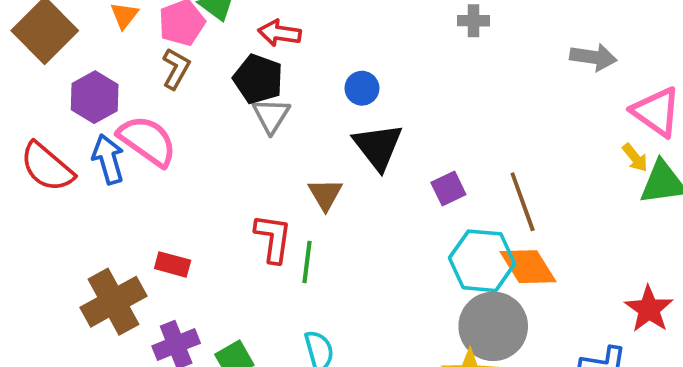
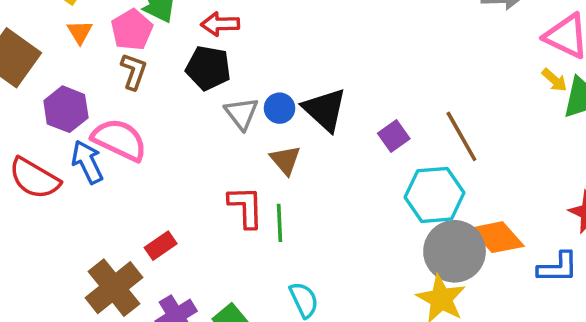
blue circle: (362, 88) -> (280, 108), moved
gray triangle: (271, 116) -> (242, 113), moved
red rectangle: (173, 264) -> (161, 246), turned -40
orange diamond: (528, 267) -> (497, 237), moved

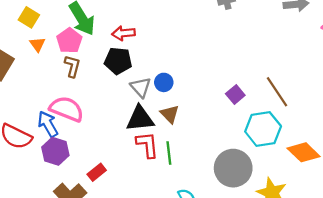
purple hexagon: (66, 109) -> (55, 151), moved
black triangle: (325, 110) -> (140, 119), moved, turned -44
gray circle: (455, 251) -> (233, 168), moved

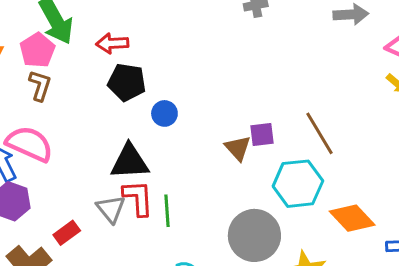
black pentagon: (118, 61) -> (127, 82), moved
gray triangle: (141, 87) -> (111, 209), moved
purple square: (235, 94) -> (262, 135), turned 30
brown triangle: (170, 114) -> (238, 148), moved

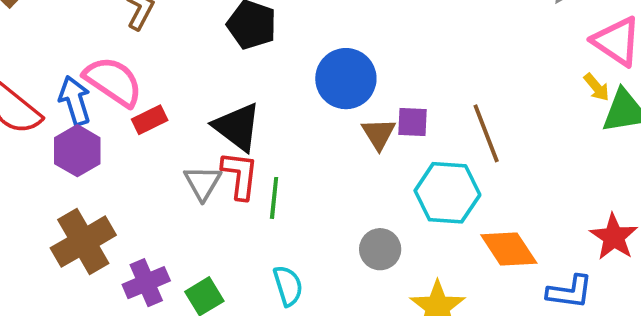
blue circle: (164, 113) -> (346, 79), moved, size x1.8
black triangle: (130, 162) -> (237, 127), turned 30
red rectangle: (67, 233) -> (150, 120), moved
gray circle: (254, 235) -> (380, 249), size x0.6

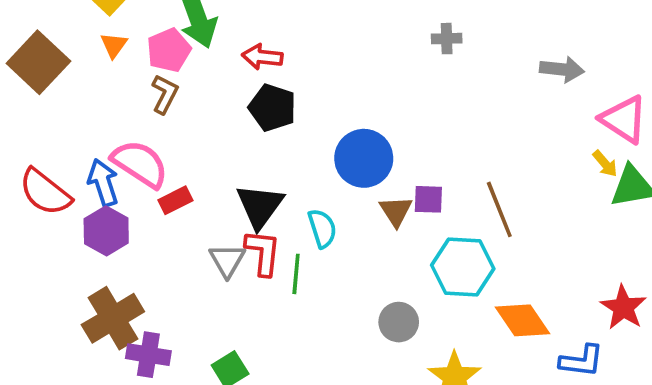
black triangle: (237, 127) -> (260, 206), turned 30
purple cross: (146, 283) -> (148, 355), moved, turned 33
cyan semicircle: (288, 286) -> (322, 228), moved

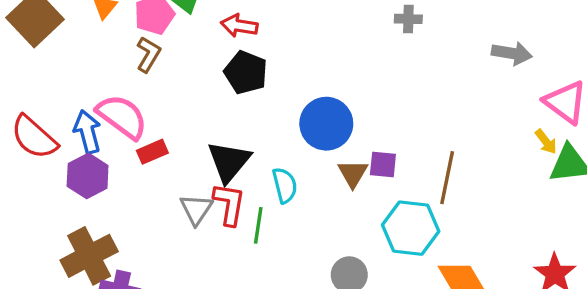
brown line: (499, 209) -> (447, 178), turned 30

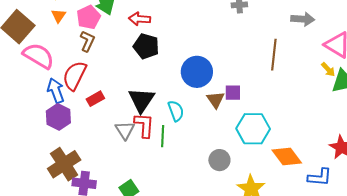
pink semicircle: (122, 117) -> (39, 56), moved
red semicircle: (34, 137) -> (75, 76), moved, turned 80
brown line: (447, 178) -> (274, 55), moved

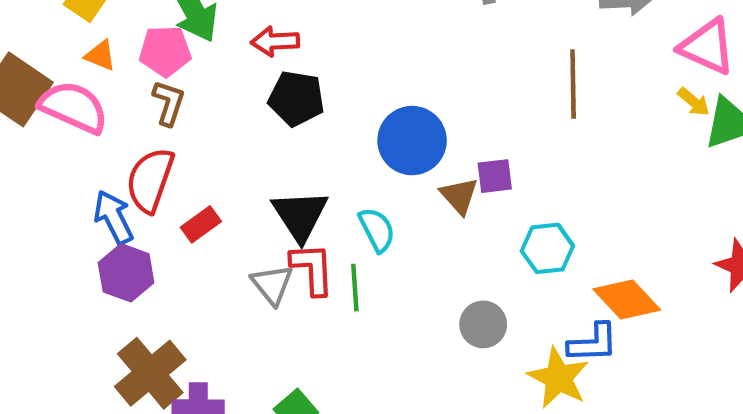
orange triangle: (59, 16) -> (100, 55), turned -35
pink pentagon: (89, 17) -> (165, 51), turned 30
pink semicircle: (39, 56) -> (74, 107), moved
cyan hexagon: (253, 129) -> (547, 248), size x0.7
blue L-shape: (320, 177) -> (593, 343), moved

